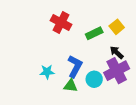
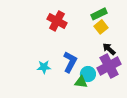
yellow square: (117, 27) -> (101, 27), moved
green rectangle: (94, 33) -> (99, 14), moved
green triangle: (71, 86) -> (81, 82), moved

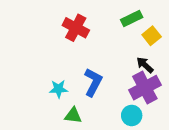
yellow square: (101, 27) -> (152, 36), moved
cyan circle: (88, 74) -> (132, 115), moved
green triangle: (81, 82) -> (73, 115), moved

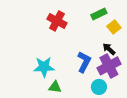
blue L-shape: (93, 82) -> (84, 62), moved
cyan star: (59, 89) -> (44, 67), size x1.5

